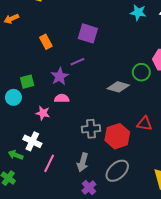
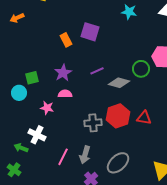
cyan star: (138, 12) -> (129, 12), moved
orange rectangle: (46, 42) -> (66, 40), moved
purple line: (77, 62) -> (97, 71), moved
red hexagon: (117, 136) -> (118, 116), moved
pink line: (49, 163) -> (63, 157), moved

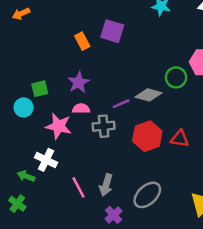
purple line: (97, 71) -> (121, 104), moved
pink star: (47, 108) -> (59, 126), size x1.5
gray cross: (93, 123) -> (104, 126), moved
pink line: (63, 157) -> (79, 187), turned -54

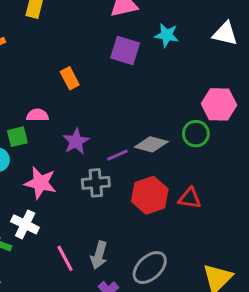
purple square: (112, 31) -> (125, 51), moved
green circle: (176, 77) -> (196, 134), moved
purple star: (79, 82) -> (76, 141), moved
pink semicircle: (81, 109) -> (37, 115), moved

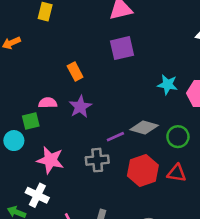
cyan star: (167, 35) -> (168, 85), moved
purple square: (125, 51) -> (122, 48), turned -30
green circle: (196, 134) -> (178, 137), moved
purple star: (76, 141) -> (80, 107), moved

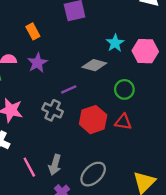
cyan star: (168, 85) -> (115, 43), turned 30
gray diamond: (144, 128) -> (94, 65), moved
gray cross: (97, 160) -> (53, 110), turned 30

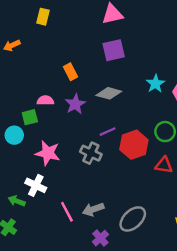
gray diamond: (94, 65) -> (109, 93), moved
red hexagon: (93, 120) -> (134, 145), moved
gray arrow: (55, 165) -> (93, 209), turned 54

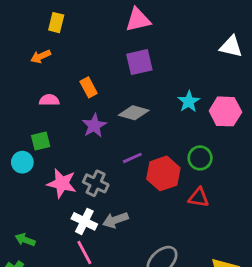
orange arrow: (12, 45) -> (41, 56), moved
pink semicircle: (45, 100) -> (49, 100), moved
gray cross: (91, 153) -> (96, 183), moved
white cross: (36, 185) -> (84, 221), moved
gray arrow: (93, 209) -> (115, 220), moved

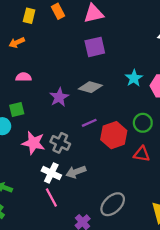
orange rectangle: (89, 87) -> (58, 11), moved

